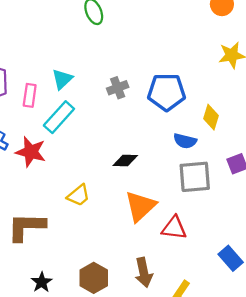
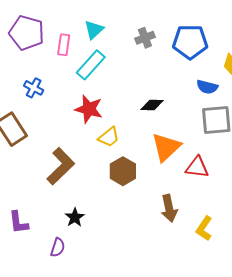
red star: (31, 152) -> (89, 109), moved
brown L-shape: (26, 227) -> (61, 166), turned 135
brown hexagon: (94, 278) -> (123, 171), moved

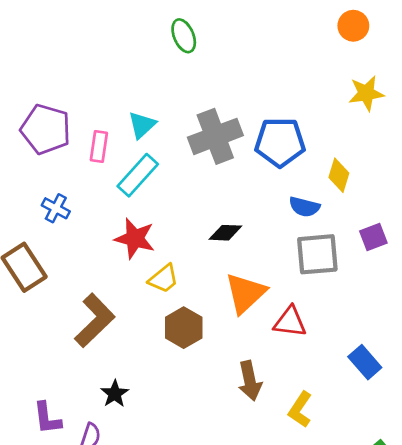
gray cross: (145, 38) -> (215, 136), size x1.8
purple L-shape: (19, 222) -> (47, 418), moved

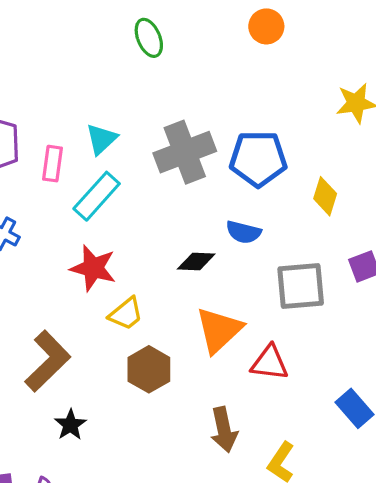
orange circle: (353, 26) -> (266, 26), moved
blue semicircle: (304, 207) -> (243, 232), moved
black star: (115, 394) -> (70, 425), moved

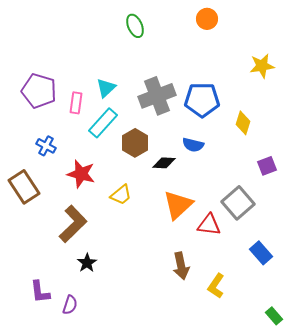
red star: (93, 268) -> (81, 174), moved
gray square: (301, 286) -> (238, 203), moved, turned -36
brown hexagon: (149, 369) -> (135, 143), moved

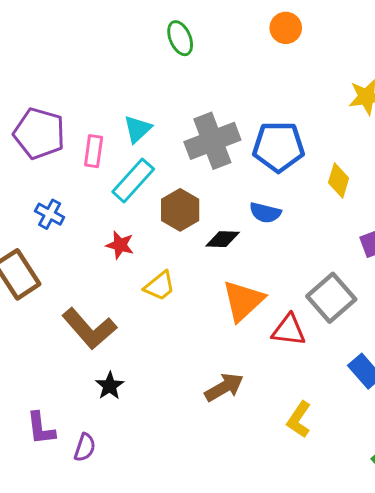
red star: (81, 174) -> (120, 245), moved, size x0.7
brown L-shape: (73, 224) -> (89, 329), turned 93
brown arrow: (181, 266) -> (224, 387), moved, turned -108

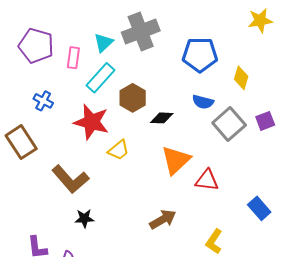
gray cross: (212, 141) -> (141, 32), moved
blue semicircle: (265, 213) -> (203, 102), moved
red star: (120, 245) -> (91, 122), size x1.8
gray square: (331, 298) -> (229, 124), moved
black star: (110, 386) -> (84, 218), turned 30

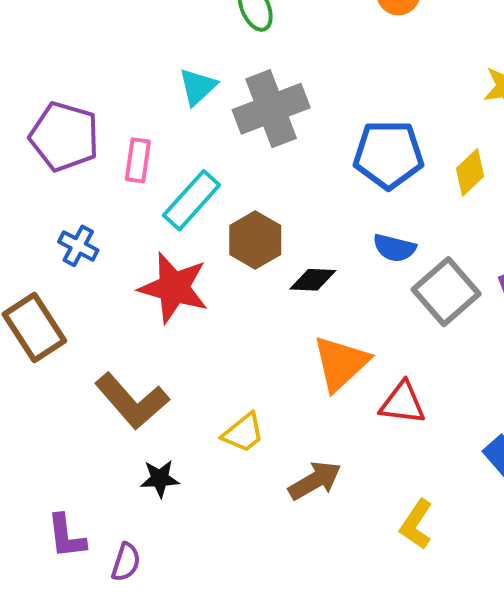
cyan triangle: (103, 43) -> (198, 87), moved
yellow diamond: (241, 78) -> (470, 172), moved, turned 30
yellow trapezoid: (119, 150) -> (243, 433), moved

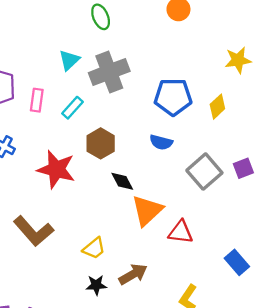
cyan rectangle: (192, 200) -> (72, 108), moved, size x0.7
blue semicircle: (394, 248) -> (161, 142), moved
black diamond: (313, 280) -> (122, 181), moved, turned 60
black star: (160, 479) -> (96, 285), moved

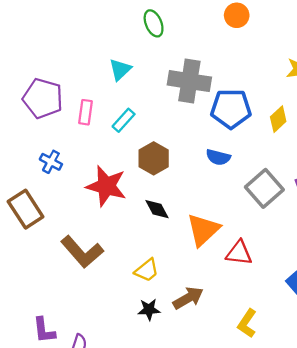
gray cross: (109, 72) -> (189, 81), moved, turned 30
black diamond: (122, 181) -> (157, 209), moved

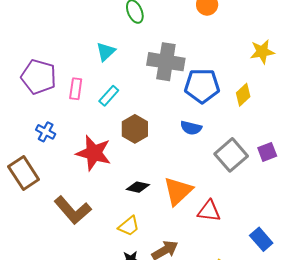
black diamond: (157, 209) -> (138, 187), moved, turned -50

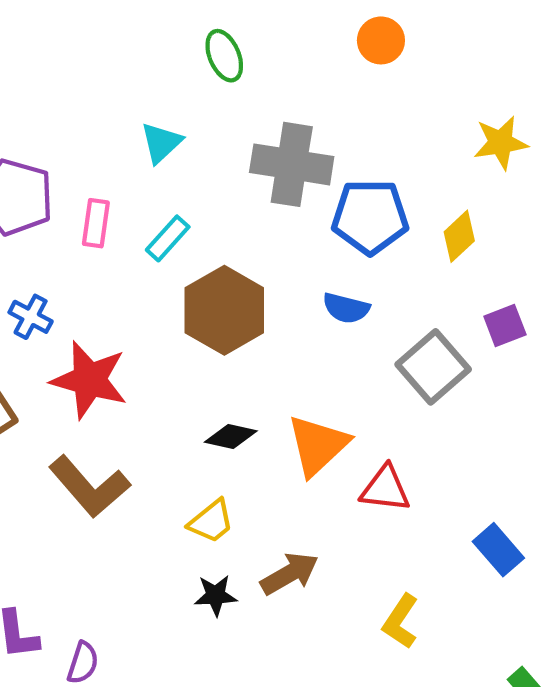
brown hexagon: (135, 129) -> (224, 310), size x1.4
purple square: (267, 152) -> (505, 326), moved
red star: (94, 153) -> (89, 380), moved

